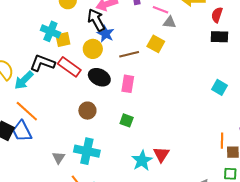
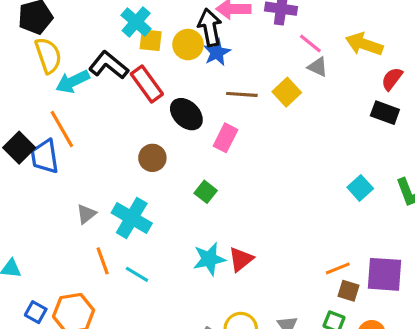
yellow circle: (93, 49) -> (188, 45), moved
orange line: (222, 141) -> (338, 268), turned 49

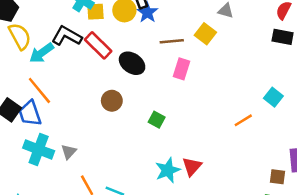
pink rectangle: (225, 138) -> (181, 69), moved
cyan cross: (132, 218) -> (39, 149), moved
orange line: (338, 268) -> (243, 120), moved

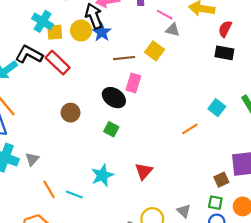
black ellipse: (132, 63) -> (114, 98), moved
cyan star: (168, 170) -> (102, 175), moved
brown square: (277, 177) -> (221, 180), turned -32

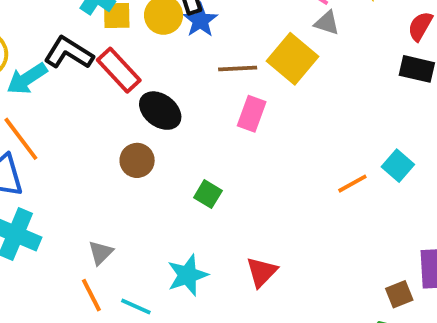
yellow square: (155, 51) -> (293, 59), size x1.4
black ellipse: (114, 98) -> (160, 111), moved
orange line: (190, 129) -> (352, 184), moved
gray triangle: (32, 159) -> (101, 253), moved

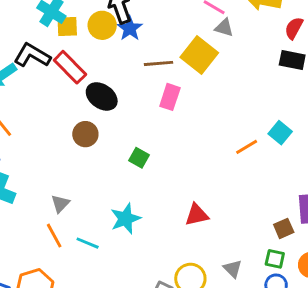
red triangle: (262, 272) -> (197, 215), moved, turned 35

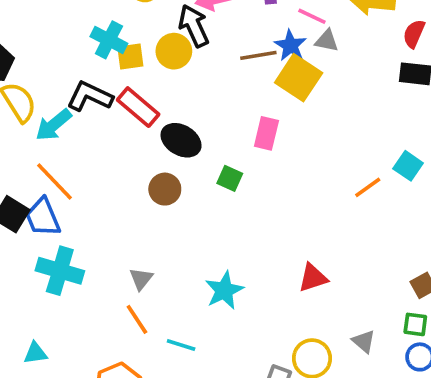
blue star: (130, 28) -> (290, 45), moved
brown line: (159, 63) -> (258, 55), moved
green square: (139, 158) -> (230, 178), moved
cyan line: (88, 243) -> (181, 345), moved

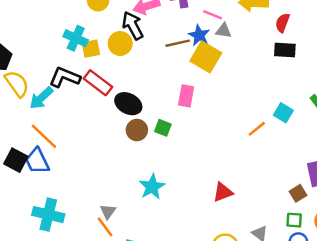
brown circle: (165, 189) -> (137, 130), moved
cyan cross: (60, 271) -> (48, 215), moved
gray triangle: (141, 279) -> (108, 211), moved
cyan star: (224, 290) -> (152, 187), moved

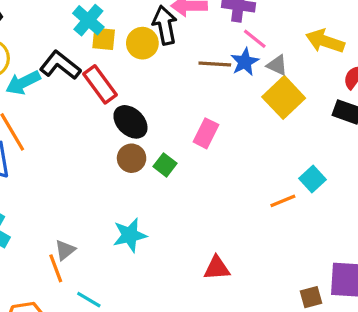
pink line: (213, 15) -> (255, 39), moved
yellow square: (206, 57) -> (284, 97), moved
cyan square: (283, 113) -> (312, 179), moved

